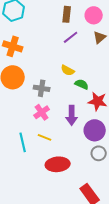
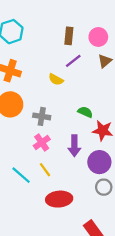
yellow semicircle: (68, 70) -> (56, 79), moved
yellow line: (45, 137) -> (45, 170), turned 32
cyan line: (23, 142) -> (21, 175), turned -36

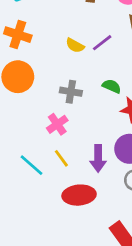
purple line: (73, 61) -> (102, 43), moved
gray cross: (42, 116) -> (71, 92), moved
purple arrow: (74, 146) -> (98, 158), moved

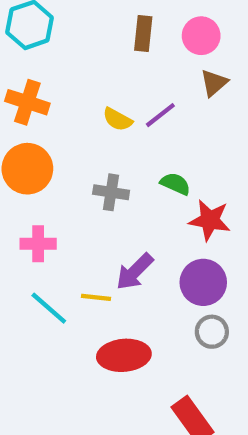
pink cross: (57, 124) -> (38, 244), moved, turned 35
yellow line: (61, 158) -> (96, 297), turned -48
purple arrow: (98, 158) -> (135, 272), moved, turned 45

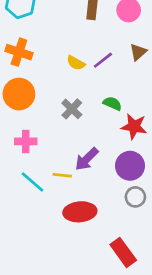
brown triangle: (214, 83) -> (138, 52), moved
gray cross: (111, 192) -> (72, 109), turned 35

